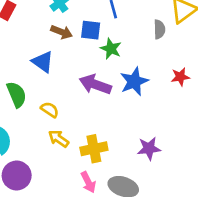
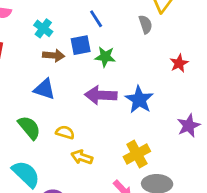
blue star: (134, 81) -> (139, 100), moved
purple star: (149, 148) -> (189, 126), moved
yellow cross: (94, 149) -> (137, 154), moved

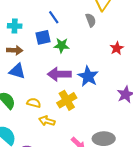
cyan cross: (43, 28) -> (15, 26), turned -32
brown arrow: (54, 55) -> (15, 50), moved
yellow cross: (137, 154) -> (67, 100), moved

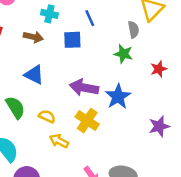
cyan cross: (15, 26) -> (49, 14), moved
green star: (62, 45) -> (123, 54), moved
brown arrow: (15, 50) -> (33, 37), moved
yellow cross: (67, 100) -> (87, 121), turned -36

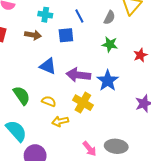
gray semicircle: (133, 30) -> (109, 18), moved, turned 40
blue triangle: (34, 75) -> (48, 66), moved
yellow arrow: (59, 141) -> (60, 121), turned -35

